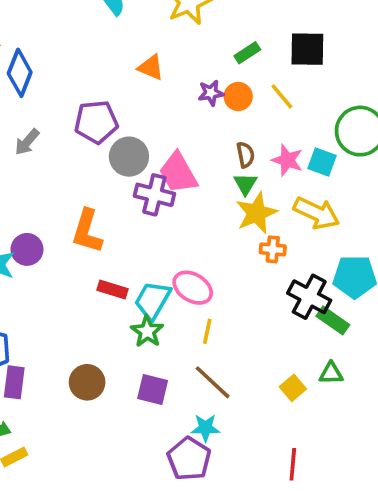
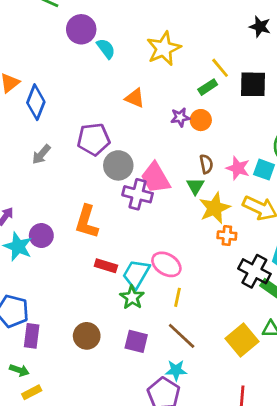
yellow line: (282, 96) -> (220, 68), moved
green triangle: (245, 184) -> (195, 186), moved
yellow square: (293, 388) -> (242, 340), size x1.6

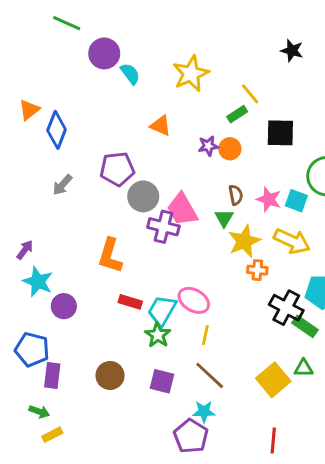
black square: (253, 84) -> (280, 133), moved
purple circle: (41, 236) -> (64, 306), moved

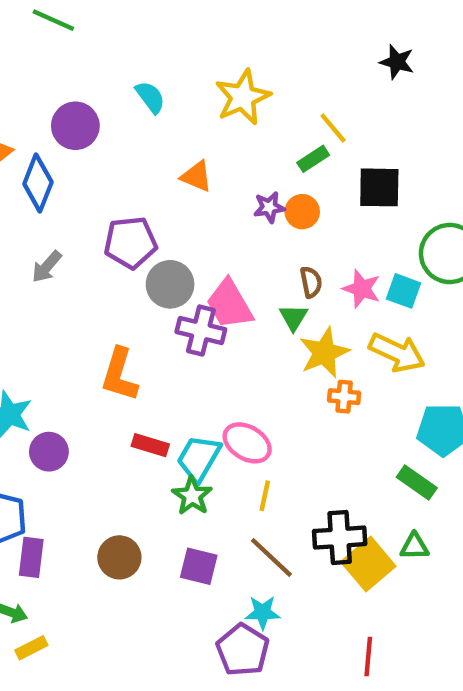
purple circle: (104, 53) -> (75, 126), moved
black cross: (286, 308) -> (340, 538), moved, turned -32

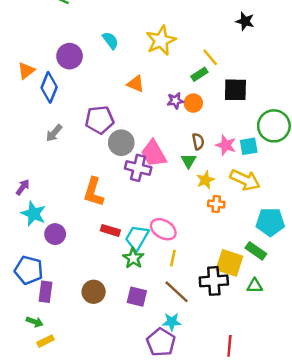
cyan square: (403, 291) -> (249, 146), turned -30
yellow star: (324, 353) -> (205, 180), size x0.7
yellow square: (368, 564) -> (229, 263), moved, turned -32

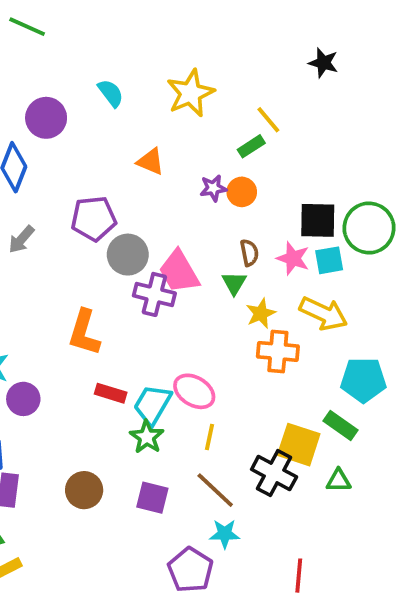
black square: (235, 90) -> (318, 220), moved
orange cross: (216, 204) -> (278, 351), size x1.5
black cross: (214, 281) -> (274, 473), turned 32
cyan star: (172, 322) -> (225, 534), moved

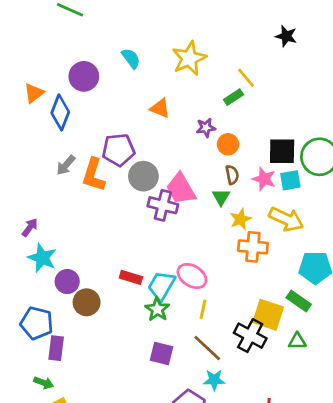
orange circle: (242, 192) -> (228, 144), moved
orange L-shape: (84, 332) -> (94, 175), moved
brown circle: (84, 490) -> (87, 302), moved

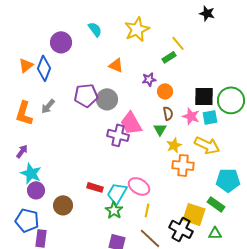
orange triangle: (34, 93) -> (26, 65), moved
orange L-shape: (94, 175) -> (24, 113), moved
gray circle: (143, 176) -> (107, 99), moved
purple circle: (67, 282) -> (36, 190), moved

